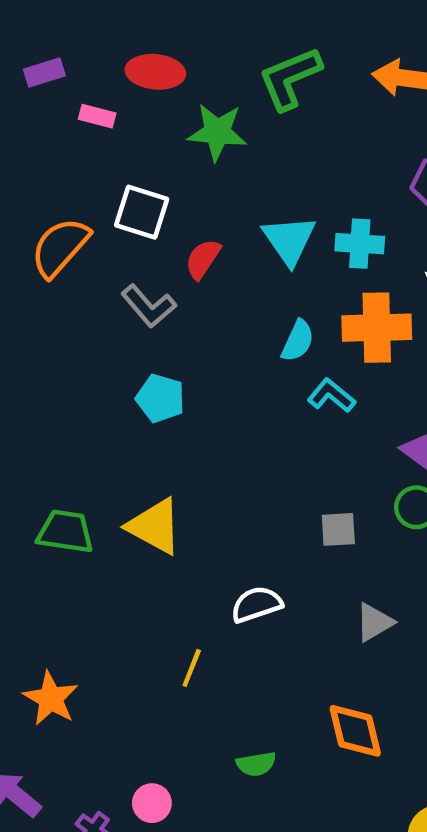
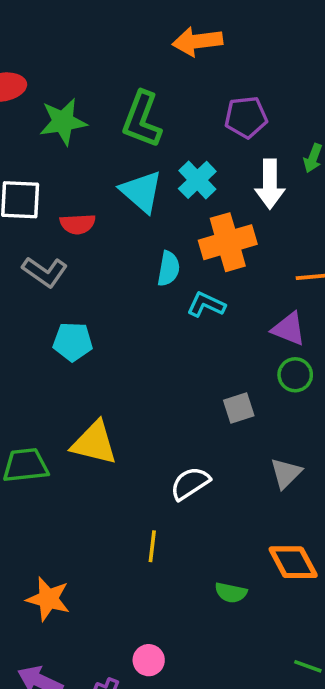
green L-shape: (290, 78) -> (142, 119), moved, turned -32
cyan cross: (360, 244) -> (197, 180), turned -33
red semicircle: (203, 259) -> (78, 224), turned -112
green semicircle: (256, 764) -> (231, 593), moved, turned 36

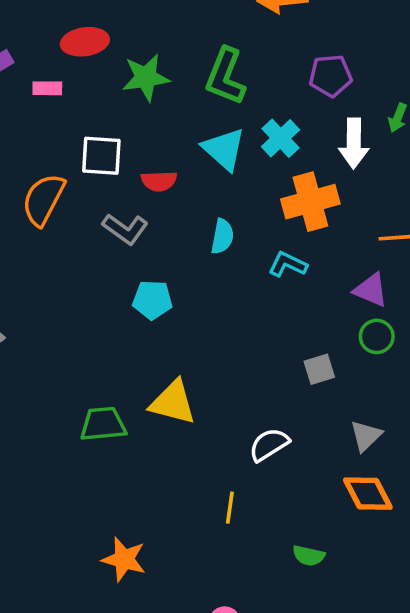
cyan semicircle: (169, 269) -> (222, 236), moved
orange diamond: (293, 562) -> (368, 494), moved

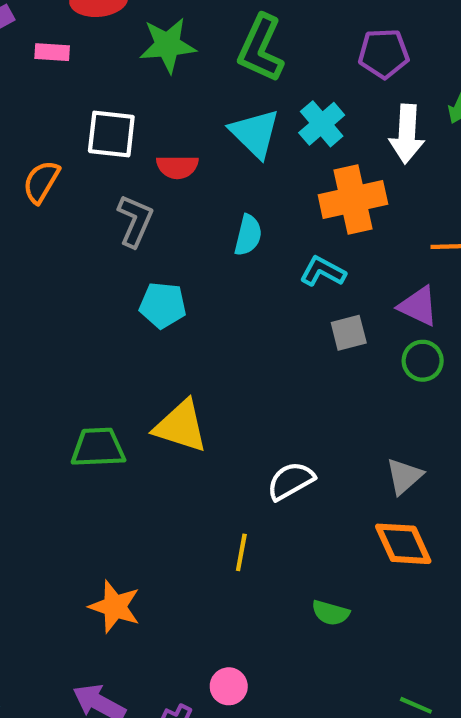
orange semicircle: (43, 199) -> (41, 182), size x0.7
gray L-shape: (125, 229) -> (135, 221), turned -105
gray square: (319, 369) -> (349, 333), moved

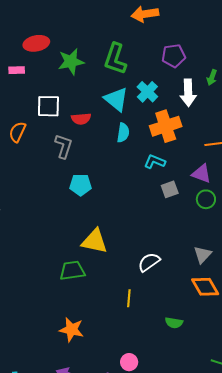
cyan semicircle: (248, 235) -> (123, 133), moved
green trapezoid: (98, 447) -> (72, 271), moved

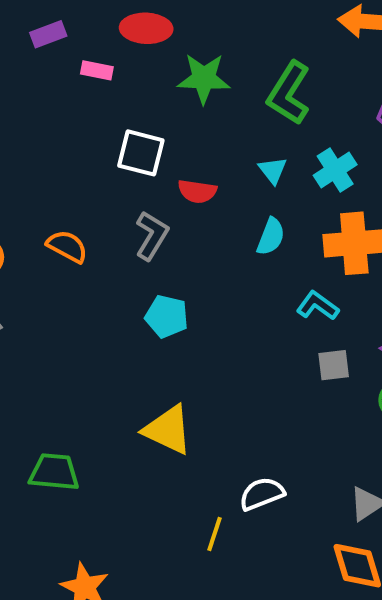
cyan triangle: (116, 99) -> (273, 170), size x0.6
orange semicircle: (17, 132) -> (67, 246), moved, turned 80
green trapezoid: (72, 271) -> (54, 472), moved
yellow line: (129, 298) -> (215, 534), moved

